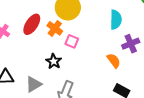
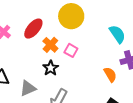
cyan semicircle: (116, 20) -> (117, 34), turned -42
orange cross: (55, 28) -> (50, 45), moved

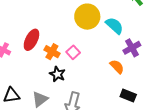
yellow circle: (71, 16) -> (87, 17), moved
pink square: (71, 50) -> (73, 52), turned 32

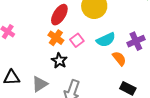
cyan semicircle: (114, 26) -> (106, 40), moved, turned 108
red ellipse: (31, 40) -> (59, 15), moved

